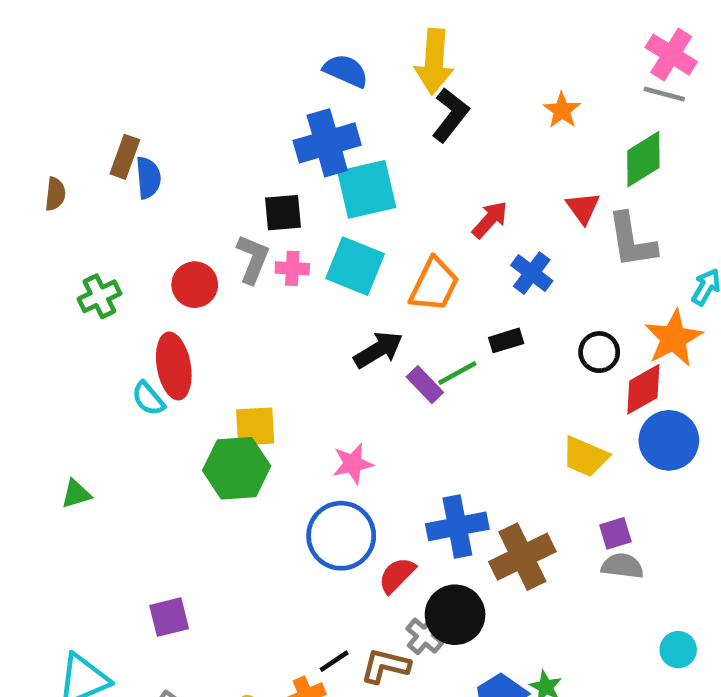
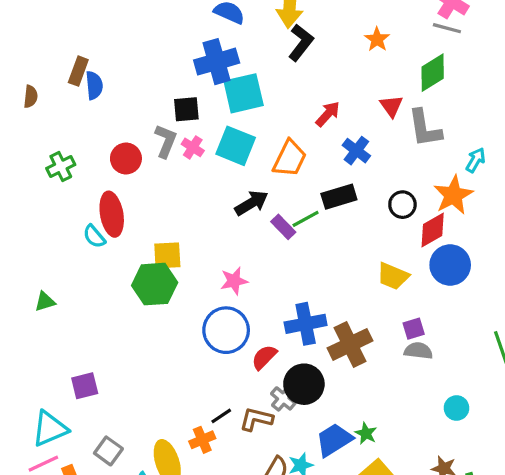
pink cross: (292, 268) -> (193, 147), turned 30
black rectangle: (506, 340) -> (339, 197), size x1.5
purple square: (169, 617) -> (85, 386), moved

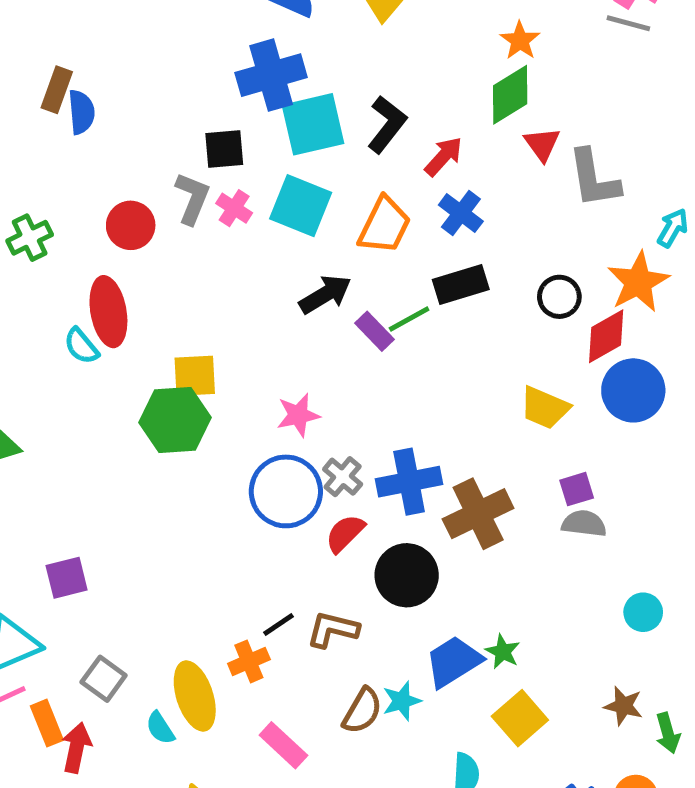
black L-shape: (301, 43) -> (387, 124), moved
green diamond: (433, 73) -> (510, 95), moved
blue cross: (356, 151) -> (461, 213), moved
gray cross: (283, 398) -> (343, 477), moved

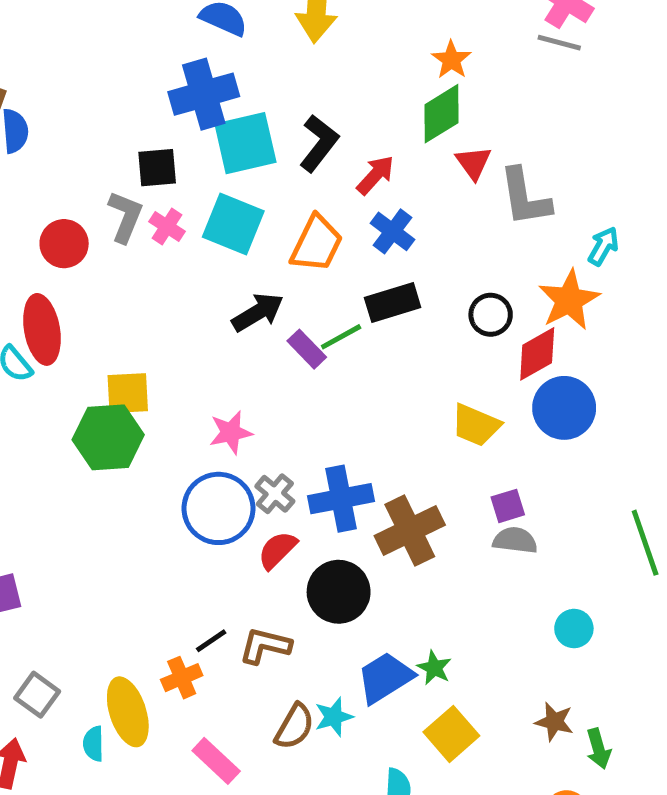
cyan semicircle: (160, 728) -> (93, 744), turned 32

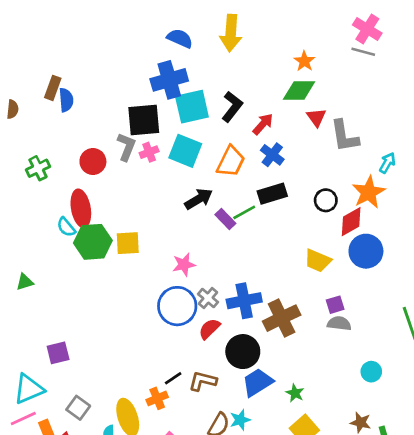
green diamond: (442, 114) -> (299, 91), turned 32
black square: (157, 168) -> (144, 120), size x1.5
pink cross: (167, 226) -> (149, 152), turned 36
green hexagon: (108, 437) -> (93, 242), moved
blue trapezoid: (385, 678) -> (258, 382), moved

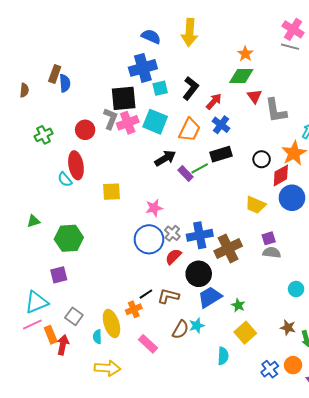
cyan square: (192, 107) -> (160, 88), size x0.6
pink cross: (149, 152) -> (128, 123), size x1.5
green hexagon: (93, 242) -> (69, 238), moved

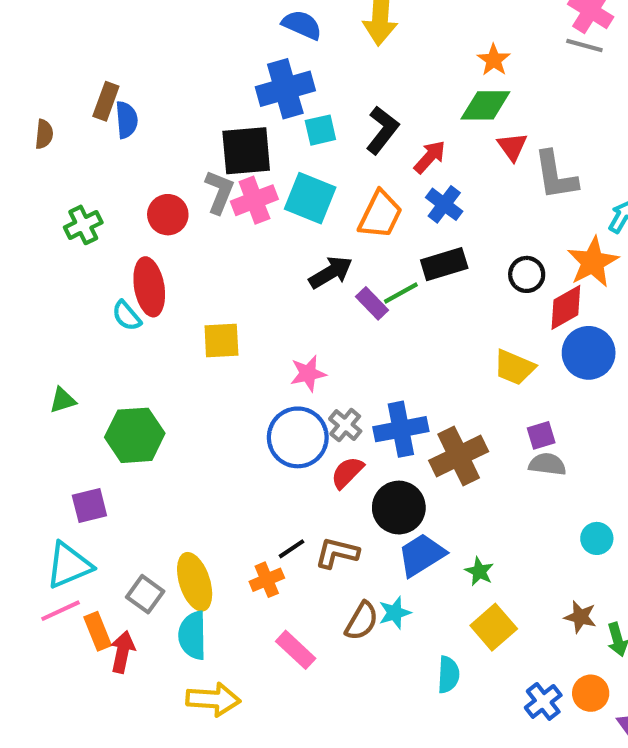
purple square: (59, 275) -> (89, 505), moved
yellow ellipse: (111, 324) -> (195, 582), moved
cyan semicircle: (97, 337) -> (193, 635), size x1.6

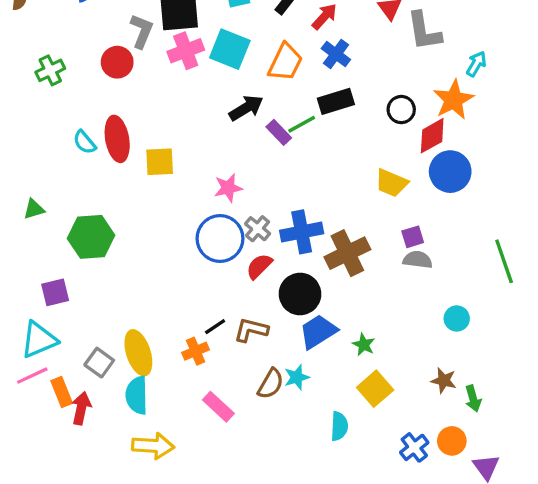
gray L-shape: (219, 192) -> (142, 31), moved
red ellipse: (149, 287) -> (117, 139), moved

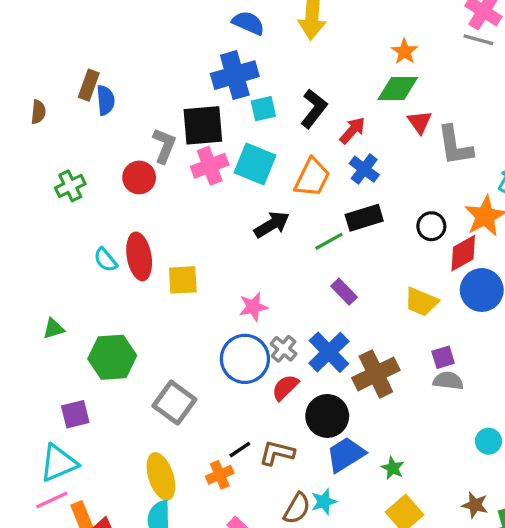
purple rectangle: (279, 132) -> (344, 292), moved
blue cross: (302, 232) -> (329, 352), turned -33
gray square: (99, 363) -> (174, 403), moved, size x1.4

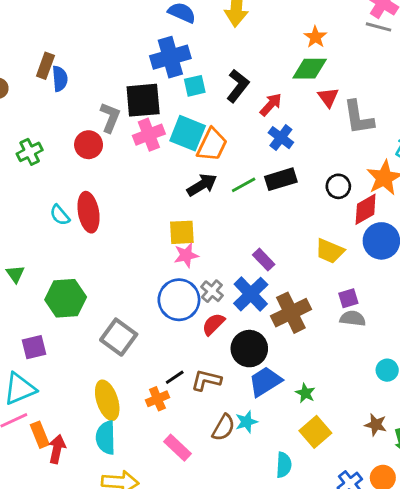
orange trapezoid: (312, 177) -> (212, 145), moved
green line: (329, 241) -> (244, 185), moved
yellow square: (183, 280) -> (182, 232), moved
purple rectangle: (344, 292) -> (264, 260), moved
green triangle: (53, 329) -> (15, 274), turned -48

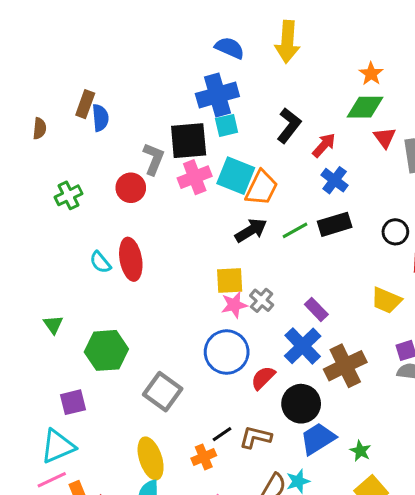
cyan square: (195, 86) -> (227, 125), moved
gray cross: (212, 291) -> (262, 300), moved

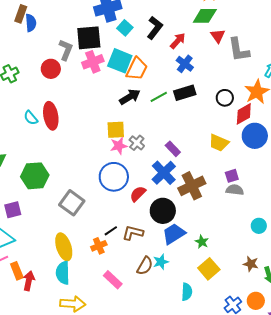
cyan square: (227, 125) -> (125, 28), moved, turned -35

